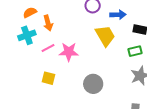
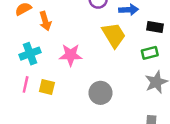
cyan cross: (27, 35) -> (30, 54), moved
pink line: (48, 48) -> (26, 84), moved, turned -48

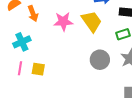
pink star: (71, 55) -> (63, 21), moved
gray circle: (100, 93) -> (100, 60), moved

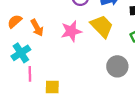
cyan cross: (22, 42) -> (21, 53), moved
pink line: (20, 68) -> (30, 74), moved

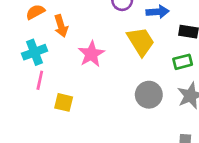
pink star: (71, 31) -> (91, 54), moved, turned -30

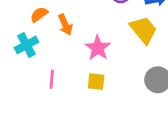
cyan cross: (34, 52) -> (27, 45), moved
yellow square: (64, 102) -> (96, 82), moved

